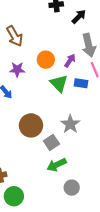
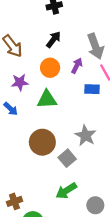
black arrow: (79, 17) -> (53, 40), moved
green triangle: (59, 83) -> (47, 99), moved, turned -42
green arrow: (57, 165) -> (66, 191), moved

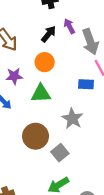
purple arrow: (77, 66) -> (69, 26), moved, turned -56
gray star: (85, 136) -> (72, 118), moved

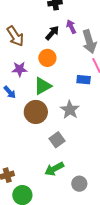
green triangle: (41, 94) -> (43, 86), turned -30
brown circle: (36, 136) -> (36, 112), moved

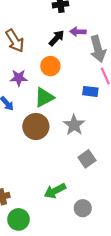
purple arrow: (71, 27) -> (78, 32), turned -64
gray square: (57, 140) -> (87, 159), moved

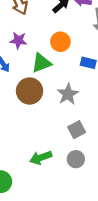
orange circle: (50, 66) -> (60, 42), moved
gray circle: (83, 208) -> (76, 159), moved

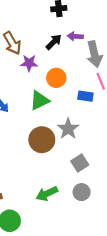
purple star: (18, 40) -> (29, 63), moved
brown circle: (30, 91) -> (42, 140), moved

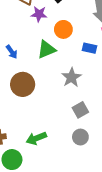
brown circle: (42, 140) -> (23, 84), moved
green arrow: (47, 194) -> (36, 138), moved

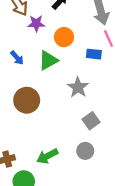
blue arrow: (12, 52) -> (17, 58), moved
gray circle: (80, 137) -> (85, 151), moved

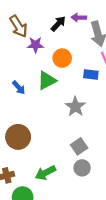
blue arrow: (17, 58) -> (19, 88), moved
brown circle: (27, 100) -> (18, 137), moved
gray square: (91, 121) -> (79, 146), moved

